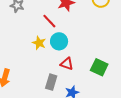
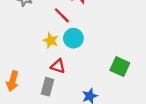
red triangle: (67, 64) -> (58, 66), moved
gray rectangle: (51, 82) -> (47, 87), moved

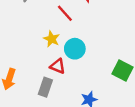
cyan circle: (73, 38) -> (75, 49), moved

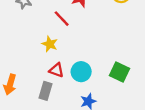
cyan circle: (75, 49) -> (81, 72), moved

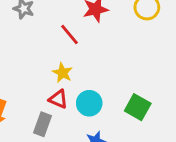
yellow star: (50, 44) -> (62, 73), moved

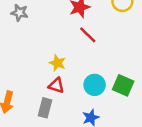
red line: (69, 34) -> (88, 35), moved
cyan circle: (89, 103) -> (95, 85), moved

